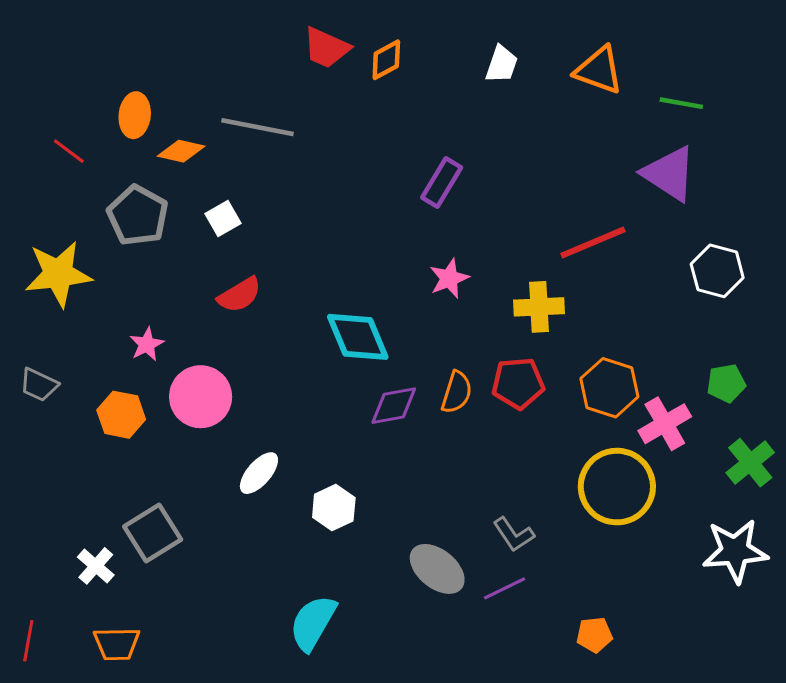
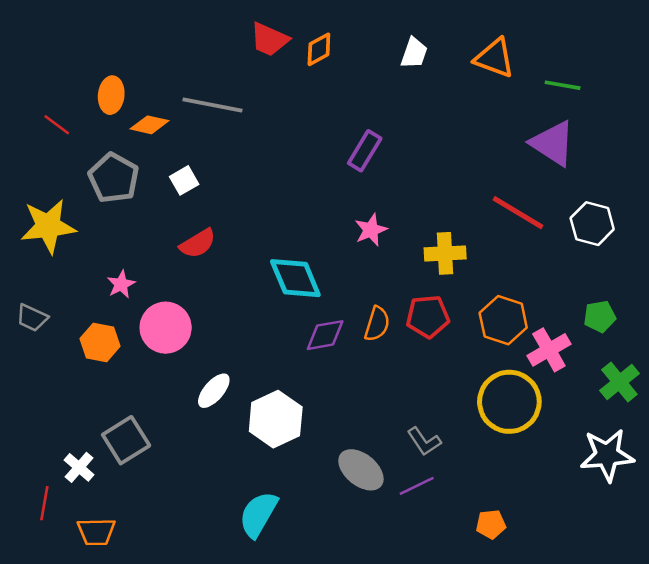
red line: (593, 242) -> (518, 213), moved, turned 54
white hexagon: (334, 508) -> (276, 419), size x1.5
red line: (28, 641) -> (44, 503), moved

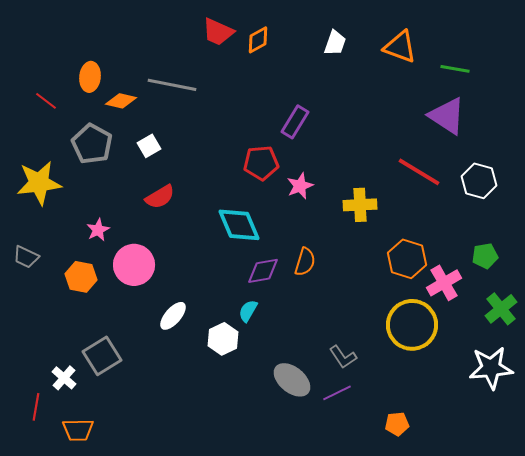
red pentagon: (428, 316) -> (261, 163), moved
white hexagon: (276, 419) -> (223, 339), size x0.7
cyan semicircle: (258, 514) -> (248, 311), moved, size x0.6

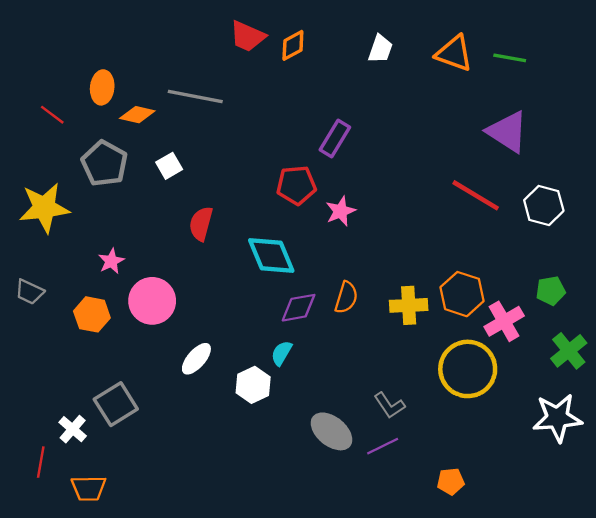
green line: (455, 69) -> (510, 58), moved
red semicircle: (160, 197) -> (201, 224), moved, turned 136
yellow cross: (360, 205) -> (409, 305), moved

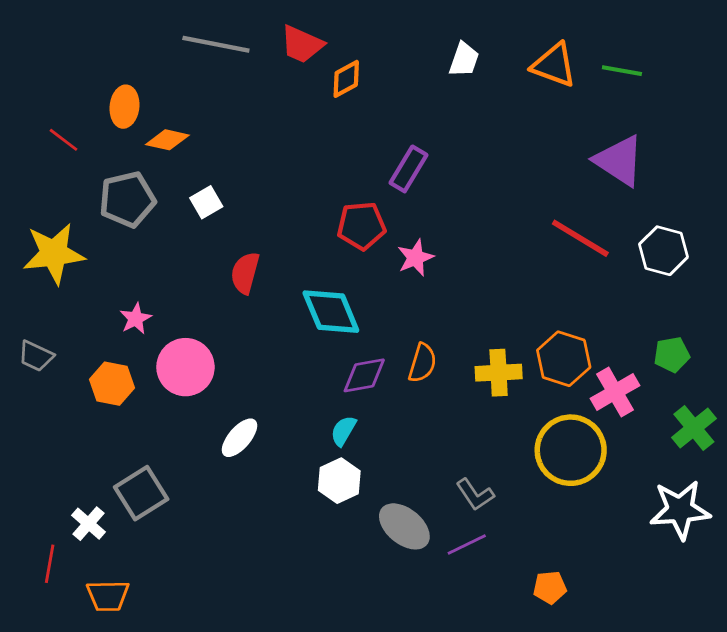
orange diamond: (293, 45) -> (346, 79), moved
gray line: (195, 97) -> (216, 44), moved
gray pentagon: (104, 163) -> (127, 199), turned 30
white hexagon: (253, 385) -> (339, 481), moved

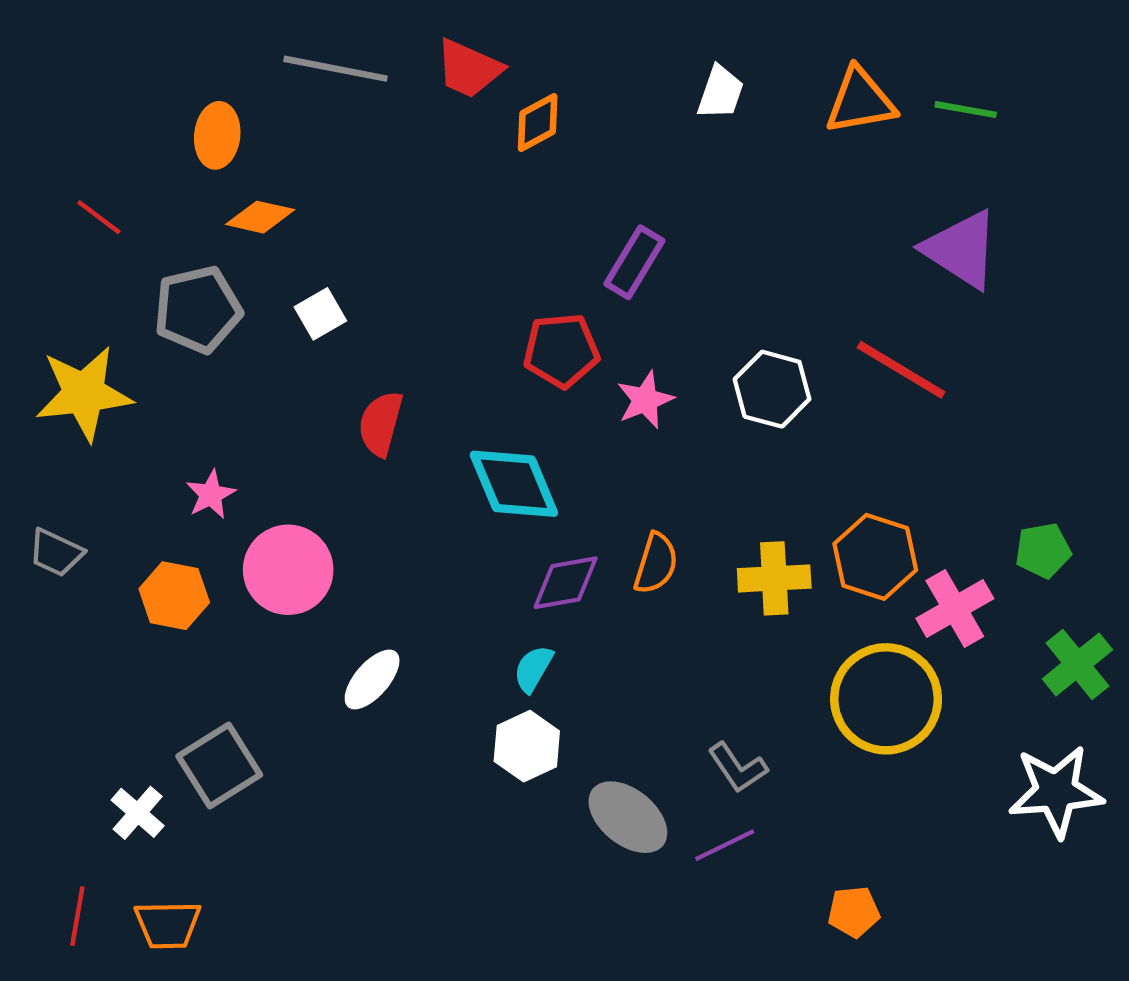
orange triangle: (554, 65) -> (860, 101), turned -30
orange ellipse: (125, 107) -> (217, 135), moved
white hexagon: (663, 251) -> (772, 389), moved
red line: (50, 564) -> (77, 916), moved

